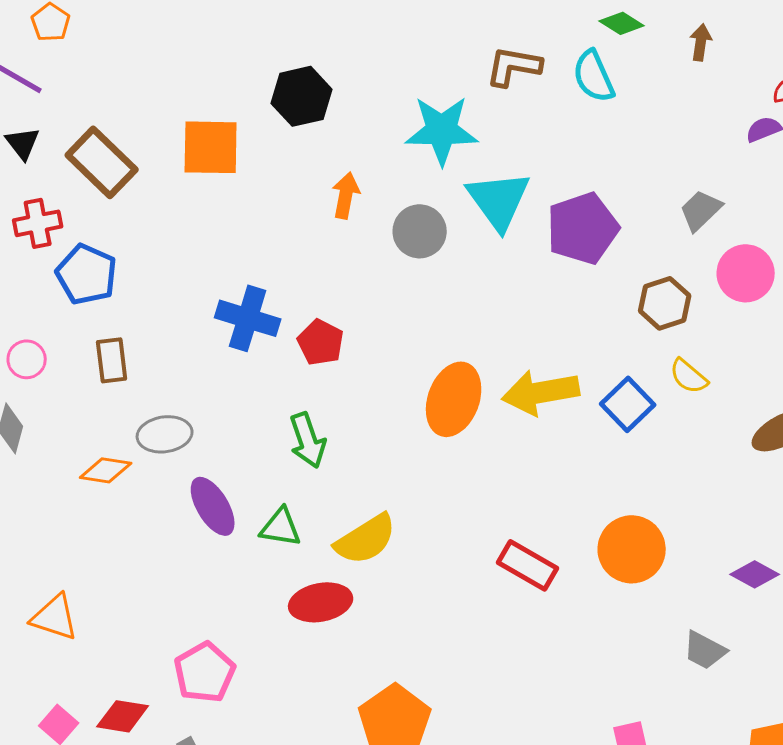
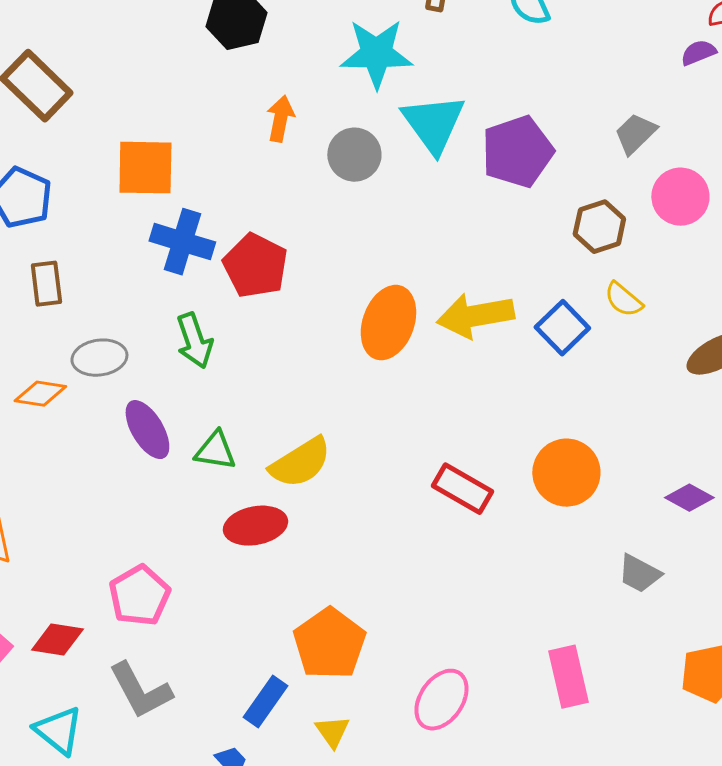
orange square: (211, 147) -> (145, 168), moved
red pentagon: (321, 342) -> (255, 266), size x1.4
green arrow: (308, 440) -> (194, 341), moved

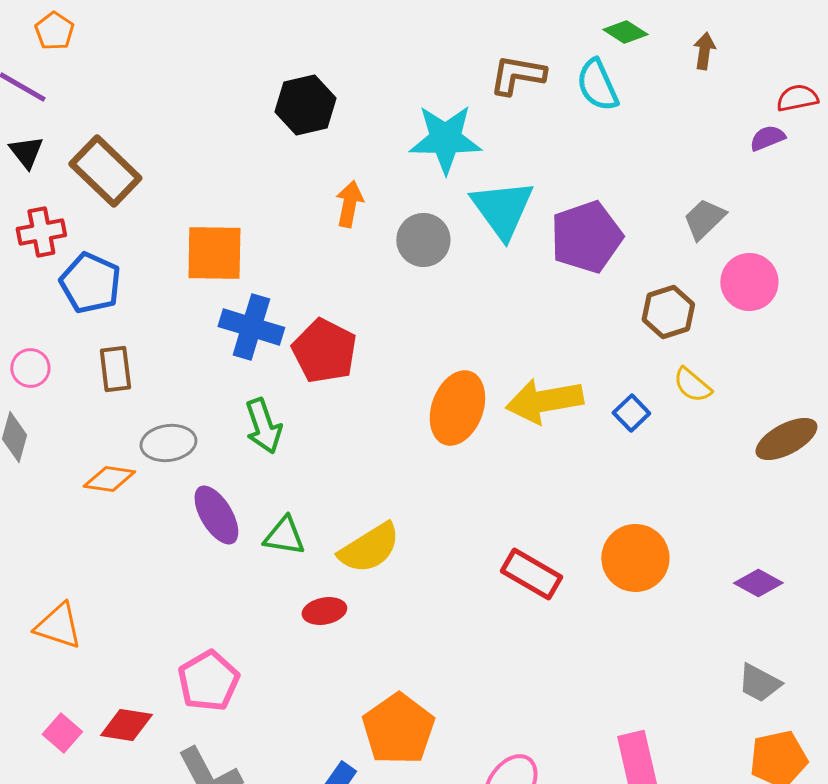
blue square: (562, 328) -> (631, 413), size x0.7
red ellipse: (255, 526) -> (324, 611), size x0.7
gray trapezoid: (639, 574) -> (759, 683), moved

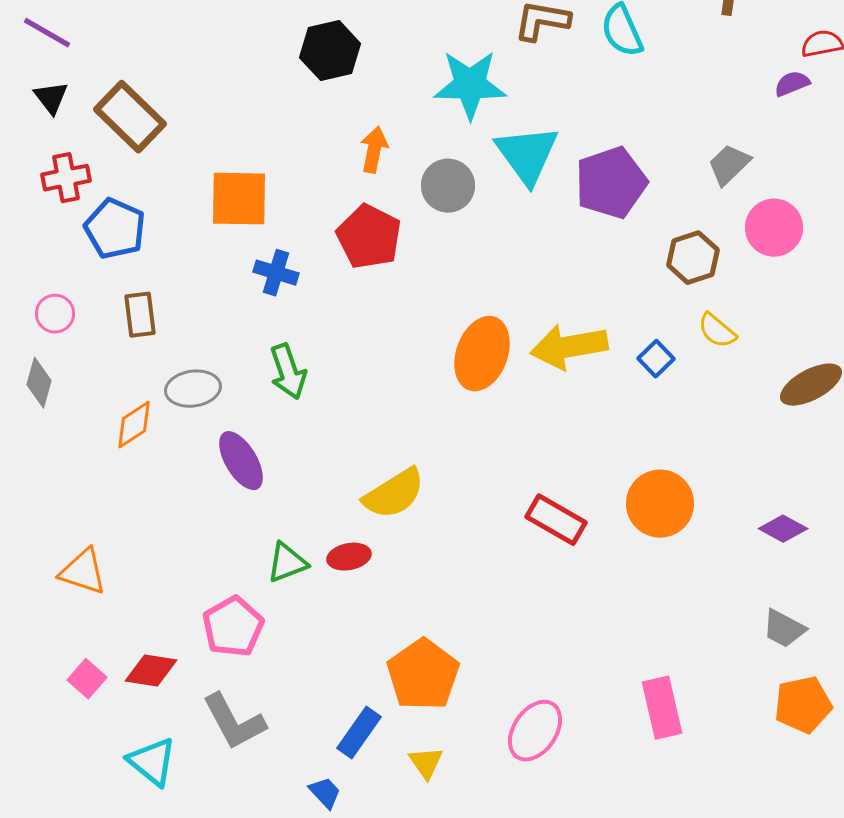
blue cross: (251, 327) -> (276, 273), size x0.7
red pentagon: (324, 351) -> (369, 237), moved
orange diamond: (109, 479) -> (134, 425), turned -42
green triangle: (284, 536) -> (287, 563), moved, turned -30

